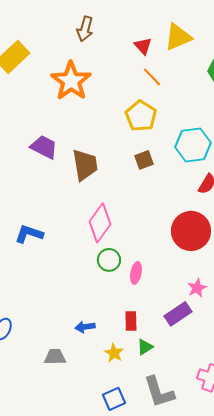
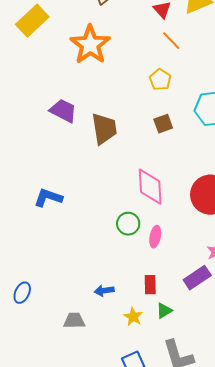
yellow pentagon: (141, 116) -> (160, 80), size x0.7
pink diamond: (100, 223) -> (150, 187), moved, turned -39

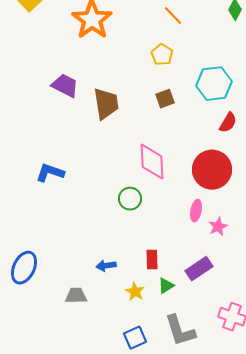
pink ellipse: (155, 237) -> (196, 211), moved
purple rectangle: (197, 278) -> (199, 269), moved
blue ellipse: (22, 293) -> (24, 268), size x1.5

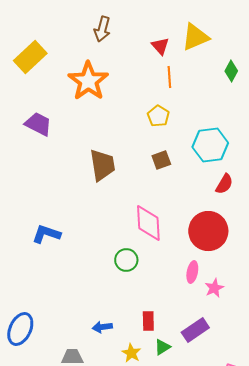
orange line: (173, 16) -> (169, 77), turned 40
purple trapezoid: (65, 86) -> (38, 124), moved

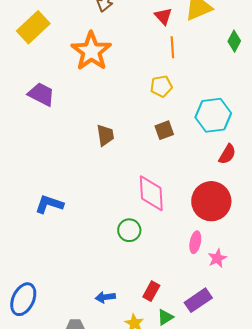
yellow pentagon: (158, 116) -> (161, 86), turned 30
brown trapezoid: (102, 165) -> (105, 135), size x0.7
red rectangle: (148, 321) -> (151, 291), turned 30

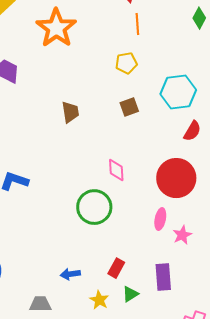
pink diamond: (151, 193) -> (116, 170), size x0.6
green circle: (129, 230) -> (94, 207), size x1.5
purple rectangle: (198, 300) -> (163, 277), turned -60

